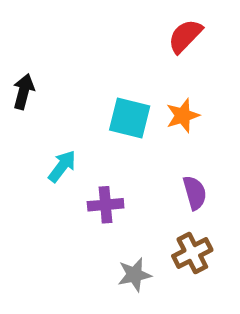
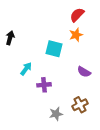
orange star: (183, 116) -> (76, 35), moved
purple semicircle: (195, 193) -> (84, 72), moved, turned 136

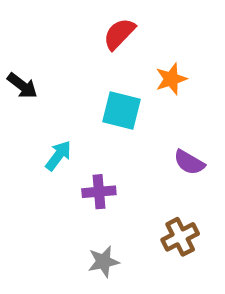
red semicircle: (77, 15) -> (119, 34), moved
black arrow: (10, 38) -> (22, 86), turned 112
gray star: (56, 114) -> (103, 262), moved

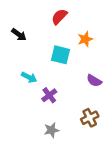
black arrow: (22, 86) -> (19, 35), moved
cyan arrow: (58, 156) -> (29, 77), turned 80
purple cross: (99, 192) -> (49, 95), turned -32

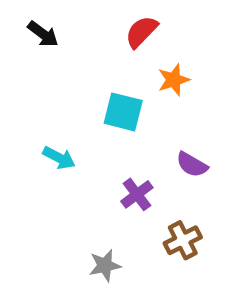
red semicircle: (59, 17) -> (141, 32), moved
black arrow: (19, 35) -> (43, 34), moved
purple cross: (49, 95) -> (137, 194), moved

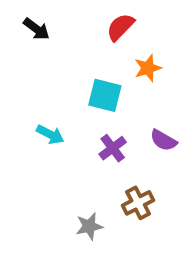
purple cross: (137, 194) -> (113, 148), moved
brown cross: (183, 240) -> (138, 203), moved

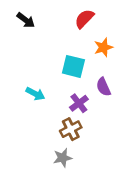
purple semicircle: (163, 140) -> (103, 87), moved, turned 36
brown cross: (138, 203) -> (71, 129), moved

